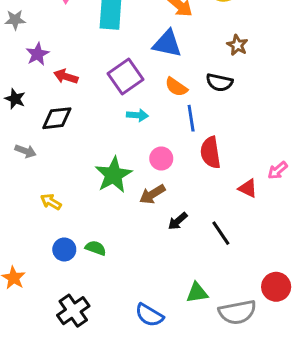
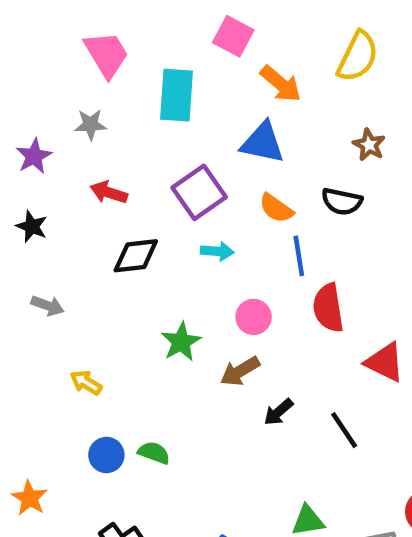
gray star: (15, 20) -> (91, 125), moved
purple star: (37, 54) -> (34, 156), moved
black diamond: (57, 118) -> (136, 256), moved
green star: (114, 175) -> (181, 342), size x0.7
red triangle: (248, 188) -> (385, 362), size x1.4

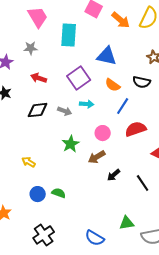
orange arrow: (281, 84) -> (121, 20), moved
black diamond: (136, 256) -> (38, 110), moved
blue line: (299, 256) -> (123, 106), turned 42
gray arrow: (48, 306) -> (65, 111), moved
red semicircle: (328, 308) -> (136, 129), turned 80

